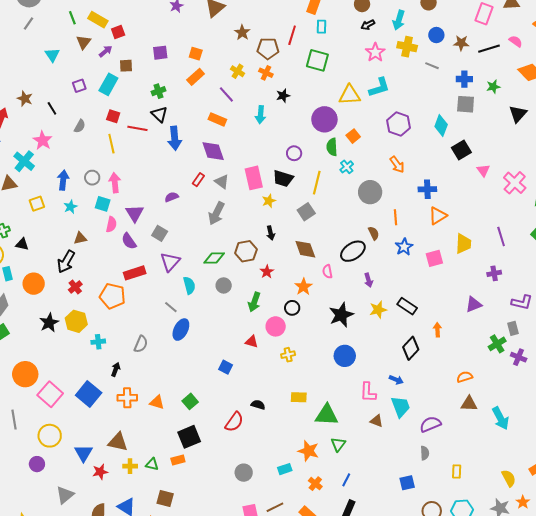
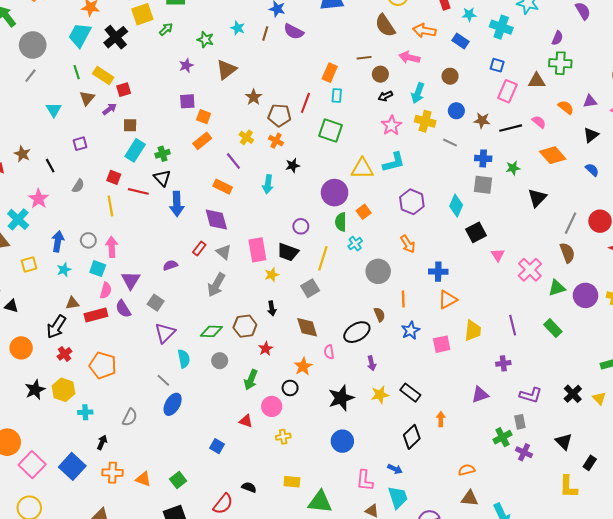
purple square: (160, 53) -> (187, 101), moved
cyan rectangle: (108, 84) -> (135, 150), moved
red rectangle: (135, 273) -> (96, 315), moved

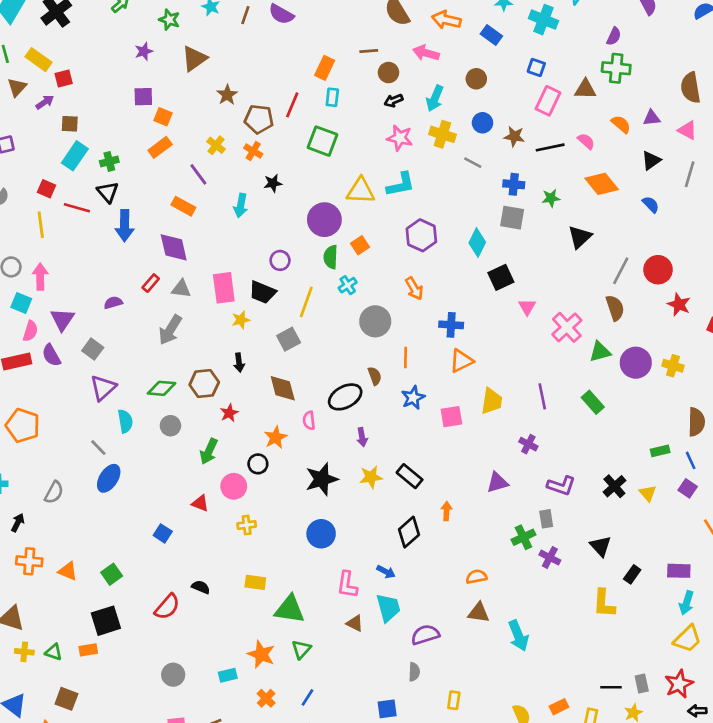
pink star: (391, 125) -> (400, 138), turned -30
gray triangle: (224, 252) -> (181, 289), turned -35
purple cross: (503, 363) -> (528, 444), turned 32

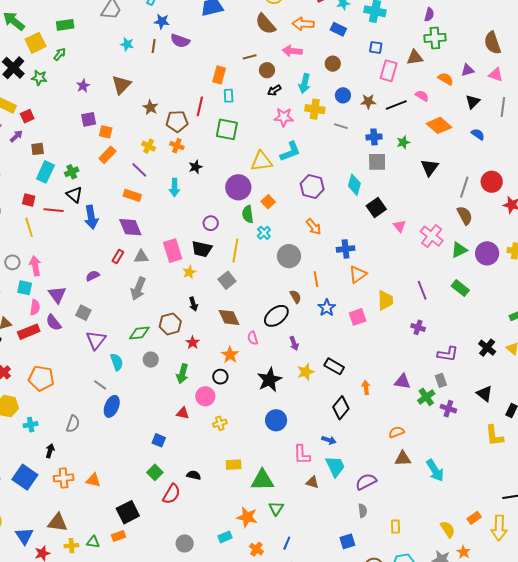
green star: (169, 20) -> (39, 78), moved
purple triangle: (497, 482) -> (402, 382), moved, turned 36
green square: (112, 574) -> (155, 472), moved

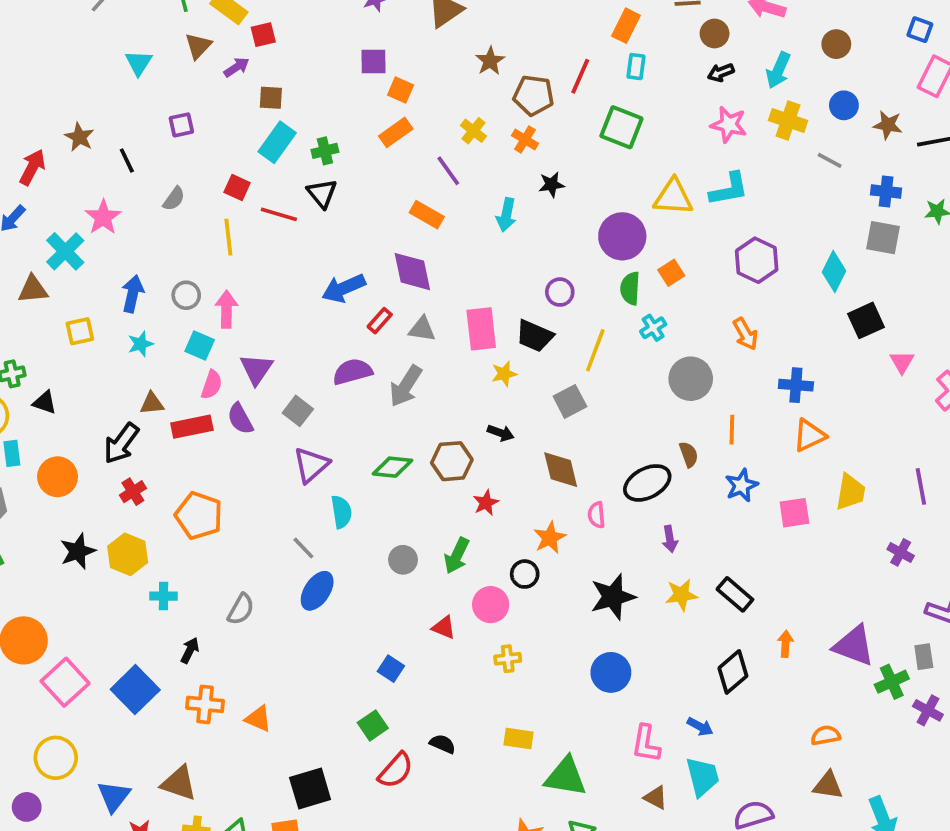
blue arrow: (91, 217) -> (344, 288), moved, turned 65
purple semicircle: (93, 276) -> (352, 372), moved, size x1.5
black arrow: (193, 304) -> (501, 433), turned -64
gray circle: (151, 360) -> (403, 560), moved
purple triangle: (402, 382) -> (854, 646), size x1.4

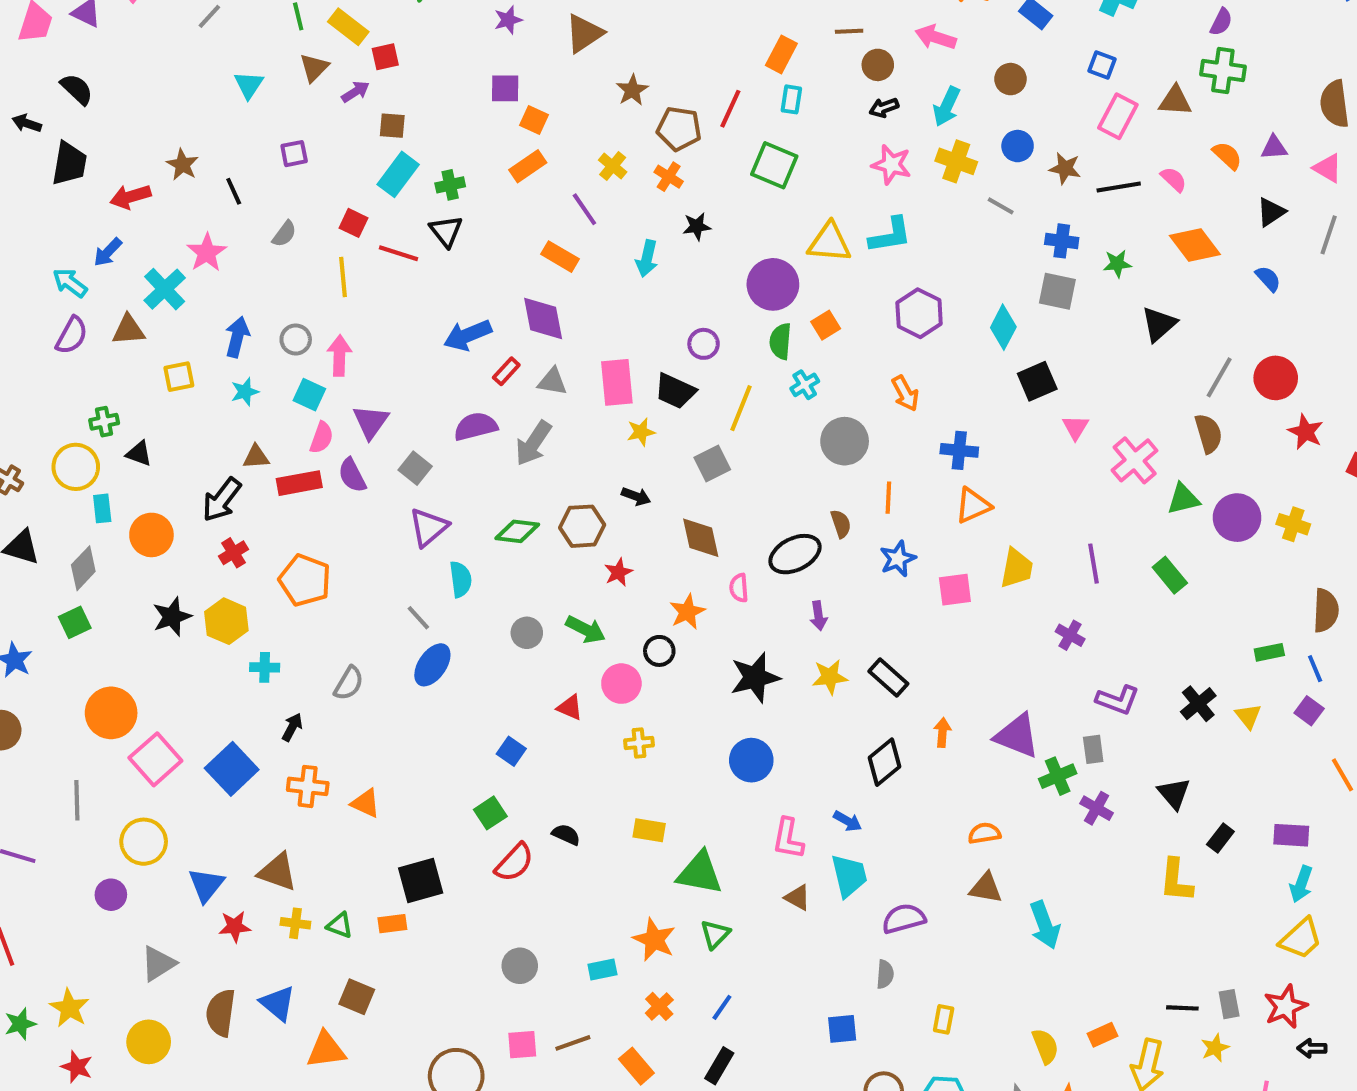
red arrow: (32, 167) -> (130, 197), turned -135
green arrow: (457, 556) -> (586, 629), turned -90

